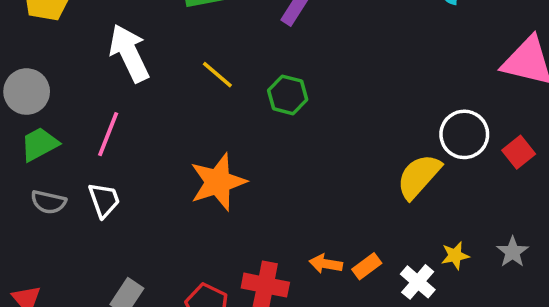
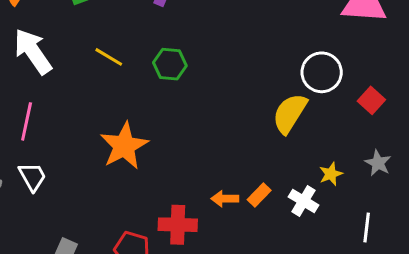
red square: (519, 152) -> (371, 100), moved

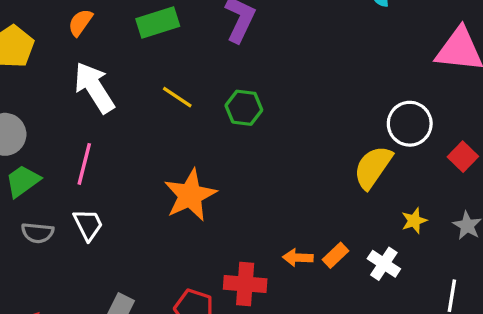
yellow star: (331, 174) -> (414, 221), moved

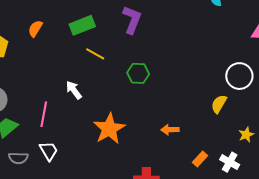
white arrow: (94, 87) -> (74, 90), moved, size x0.6
yellow line: (177, 97) -> (95, 54), moved
yellow semicircle: (373, 167) -> (219, 104), size x0.7
orange arrow: (298, 258) -> (170, 130), moved

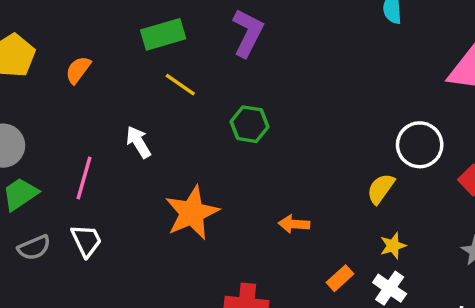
orange semicircle: (35, 29) -> (78, 70), moved
yellow star: (246, 135) -> (393, 246), moved
gray semicircle: (18, 158) -> (34, 248), turned -30

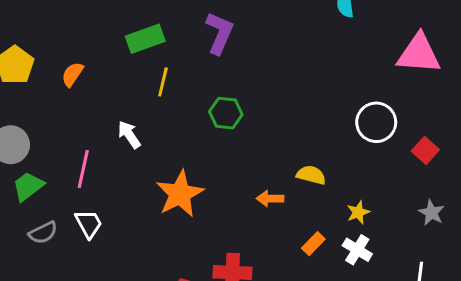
yellow line: (180, 85) -> (163, 82), turned 72
yellow semicircle: (381, 189) -> (311, 175), moved, turned 72

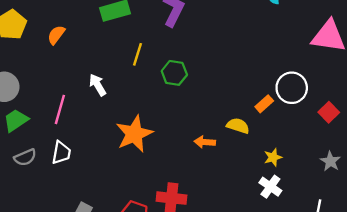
yellow line: (163, 82) -> (137, 54), moved
white trapezoid: (89, 224) -> (61, 153), turned 35
orange rectangle: (313, 244) -> (264, 104), moved

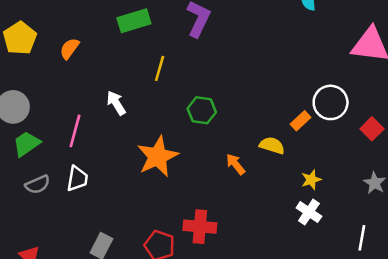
green hexagon: (174, 73) -> (202, 110), moved
orange arrow: (205, 142) -> (235, 164), turned 48

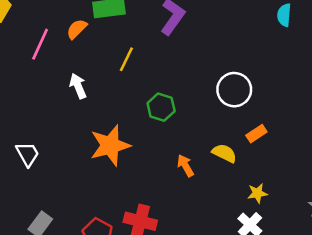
orange semicircle: (69, 49) -> (77, 29), moved
white circle: (331, 102) -> (234, 90), moved
pink line: (75, 131) -> (40, 44), moved
white trapezoid: (77, 179) -> (28, 154), turned -48

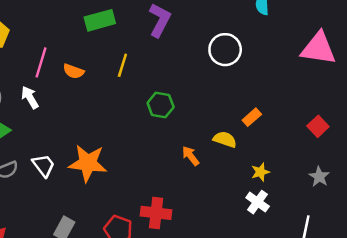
orange semicircle: (77, 29) -> (74, 71), moved, turned -108
white arrow: (78, 86) -> (30, 97), moved
white circle: (234, 90) -> (225, 50), moved
orange star: (110, 145) -> (88, 163), moved, turned 30

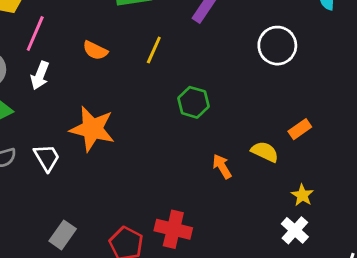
pink line: (41, 62) -> (35, 34), moved
white arrow: (30, 97) -> (40, 75), turned -135
orange star: (88, 163) -> (92, 129), moved
yellow star: (260, 172) -> (302, 195), turned -30

